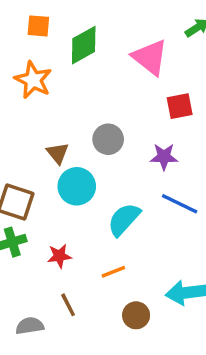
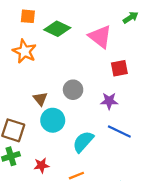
green diamond: (84, 45) -> (57, 29), turned 55

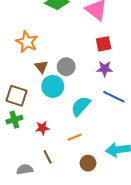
orange star: (24, 51) -> (27, 42), moved
red square: (119, 68) -> (104, 44), moved
gray circle: (73, 90) -> (66, 67), moved

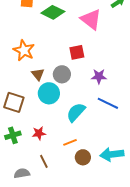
red square: (104, 44) -> (77, 52), moved
green cross: (14, 120) -> (13, 135), moved
brown circle: (88, 163) -> (83, 157), moved

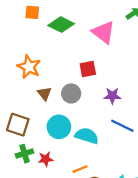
cyan circle: (49, 93) -> (59, 127), moved
cyan semicircle: (76, 112) -> (87, 136), turned 65
green cross: (13, 135) -> (24, 154), moved

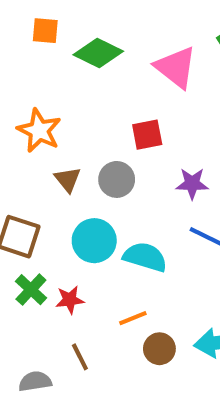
green cross: (24, 154) -> (31, 290), turned -30

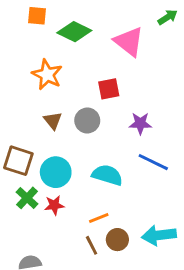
orange star: (39, 131) -> (47, 75), moved
cyan circle: (94, 241) -> (56, 172), moved
brown line: (80, 357) -> (92, 245), moved

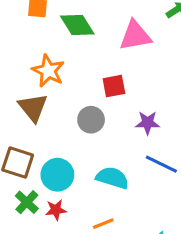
green diamond: (74, 32) -> (77, 25), turned 32
pink triangle: (129, 42) -> (135, 36), turned -48
brown triangle: (53, 120) -> (33, 107), moved, size x1.5

